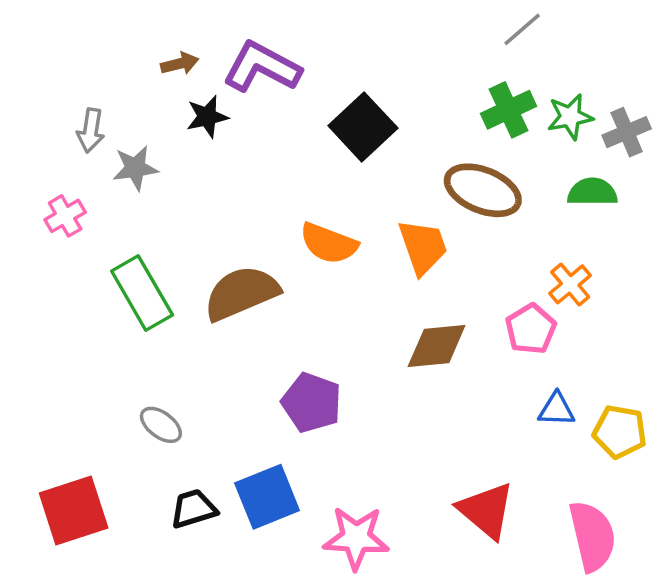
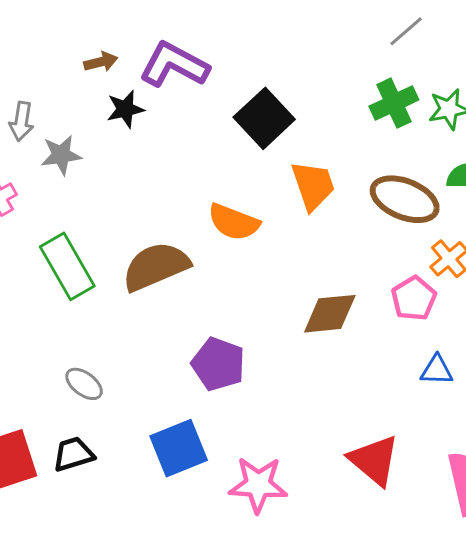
brown ellipse: (483, 190) -> (405, 199), moved
orange trapezoid: (423, 247) -> (313, 185), moved
black trapezoid: (193, 509) -> (73, 454), moved

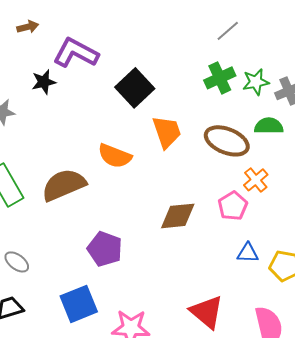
brown arrow: (101, 62) -> (28, 27), moved

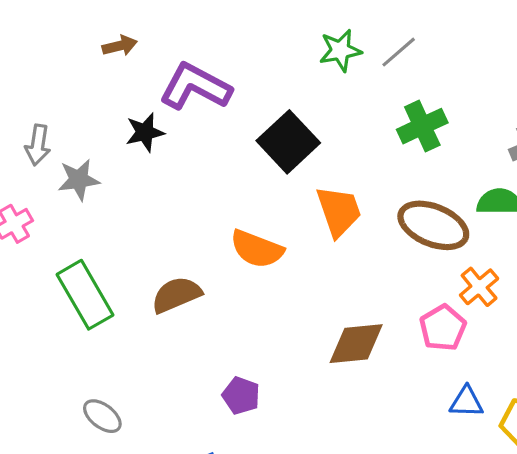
gray line: (228, 31) -> (399, 52), moved
green star: (256, 82) -> (340, 50), moved
brown semicircle: (64, 185) -> (176, 295), size x0.7
purple pentagon: (105, 249) -> (241, 396), size x0.7

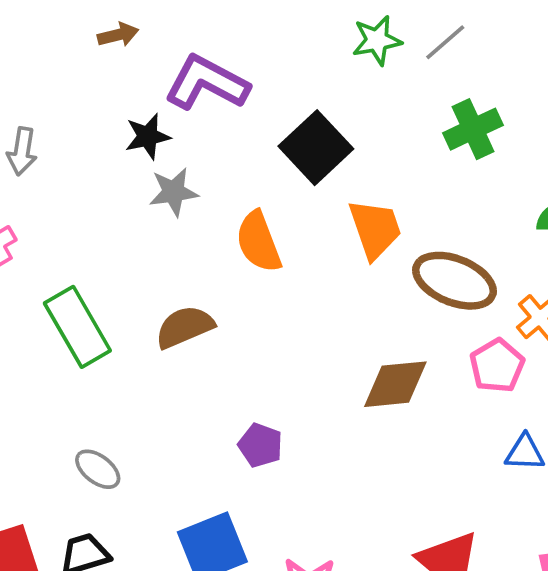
gray star: (79, 180) -> (174, 192), moved
brown ellipse: (433, 225) -> (455, 281), moved
orange semicircle: (257, 249) -> (259, 242), moved, turned 48

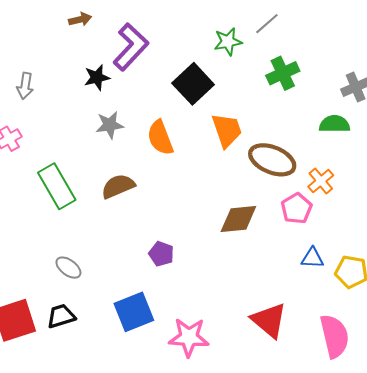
green star: (377, 40) -> (228, 42), moved
purple L-shape: (207, 83) -> (131, 47), turned 105
gray star: (174, 192) -> (110, 125), moved

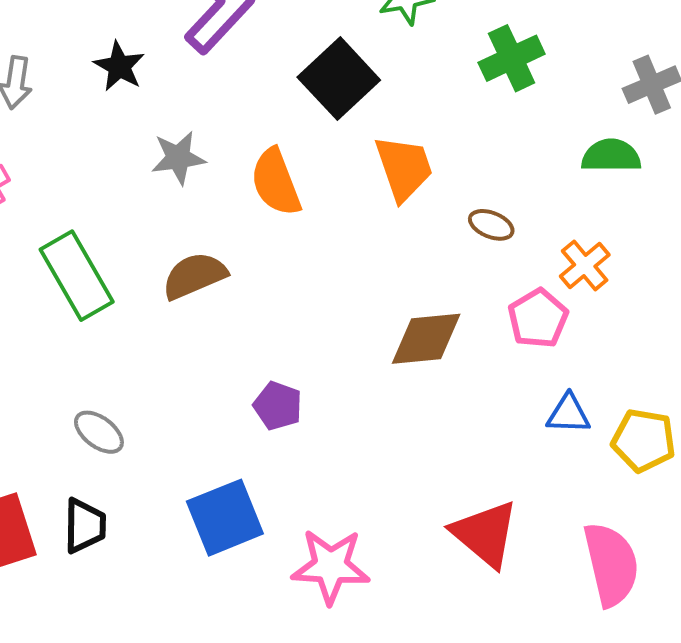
black star: (97, 77) -> (119, 66), moved, turned -30
brown ellipse: (272, 160) -> (491, 225), size x0.5
black trapezoid: (61, 316) -> (85, 526), turned 108

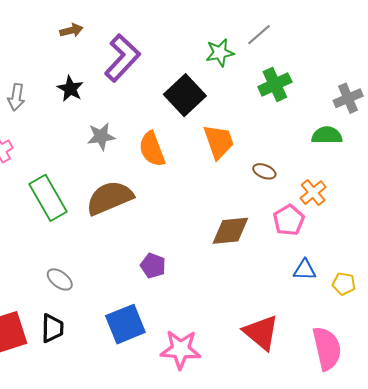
brown semicircle: (194, 276) -> (110, 198), size x1.4
yellow pentagon: (644, 440) -> (344, 284), size x0.7

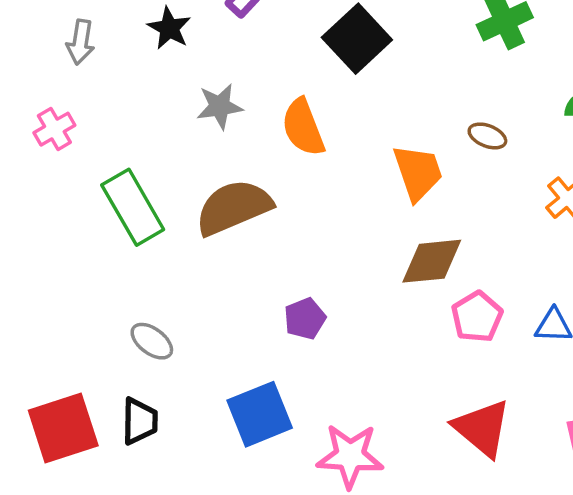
orange trapezoid: (219, 142) -> (418, 172), moved
brown ellipse: (264, 171) -> (487, 136), moved
pink pentagon: (289, 220) -> (477, 317), moved
purple pentagon: (153, 266) -> (305, 319), turned 30

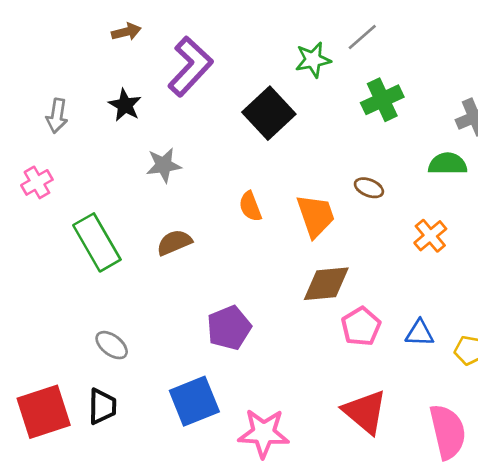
orange semicircle: (303, 127) -> (250, 206), moved, size x0.7
brown semicircle: (234, 207) -> (174, 242), size x0.6
purple pentagon: (305, 319) -> (229, 328), size x1.4

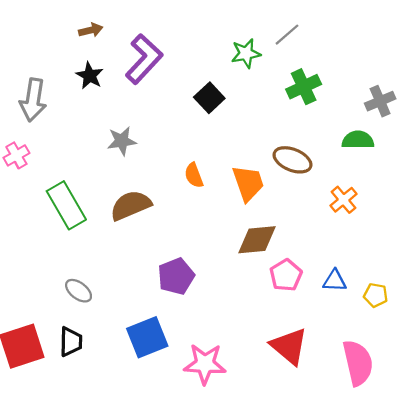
black star: (125, 105) -> (90, 76), moved
black square: (269, 113) -> (209, 98), size x0.7
gray arrow: (57, 116) -> (33, 100), size x1.5
brown ellipse: (369, 188) -> (292, 160), size x1.6
brown semicircle: (174, 242) -> (131, 205), size x1.4

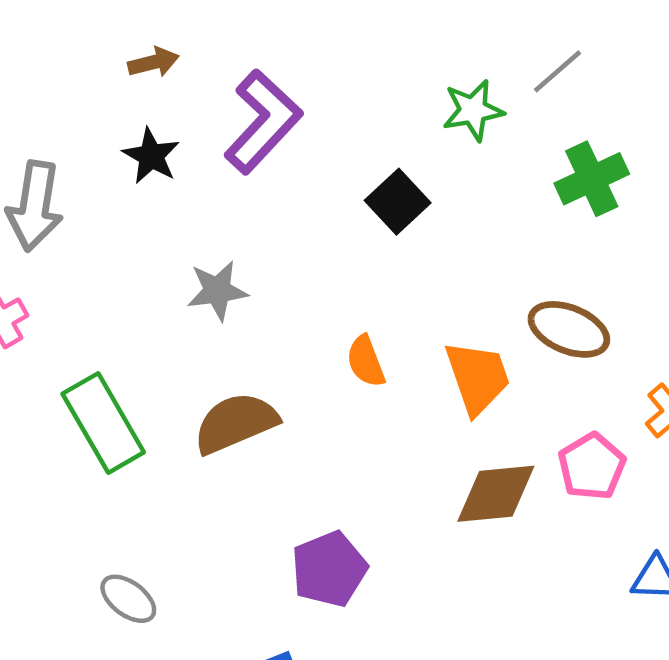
pink pentagon: (286, 275) -> (592, 466), moved

